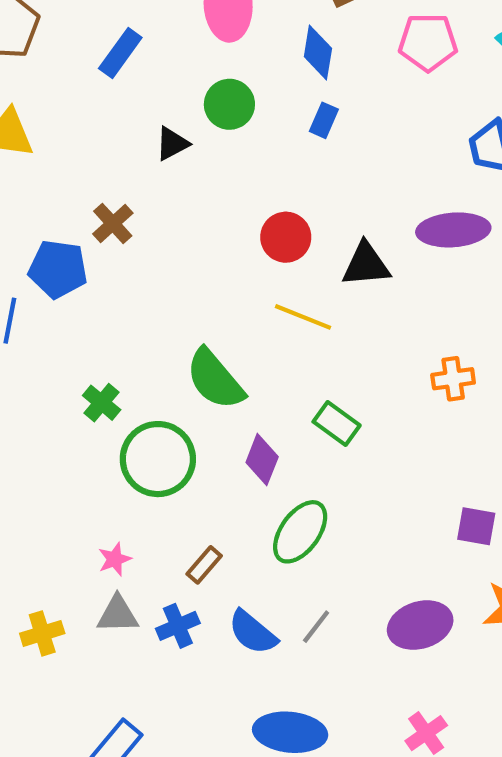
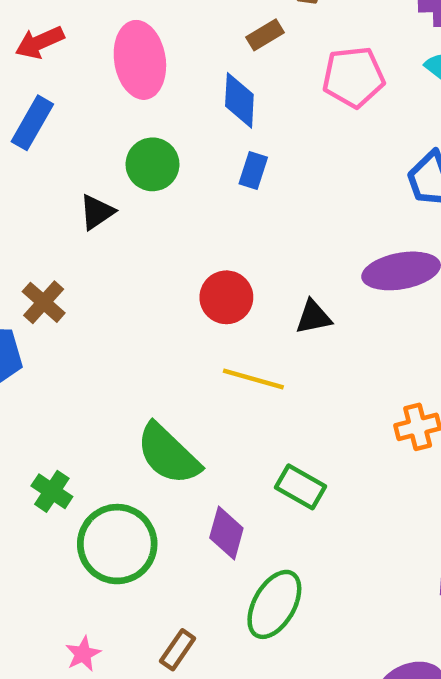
black triangle: (366, 265) -> (313, 317), size x0.7

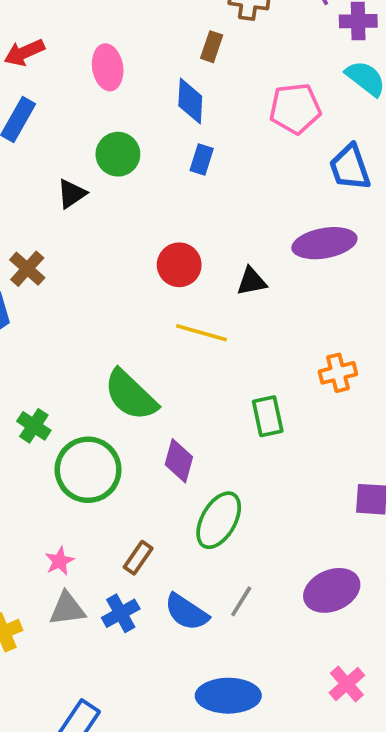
brown rectangle: (265, 35) -> (212, 47), turned -40
pink ellipse: (140, 60) -> (108, 67), size x0.7
pink pentagon: (353, 77) -> (295, 109), moved
green rectangle: (300, 487) -> (268, 416), moved, turned 48

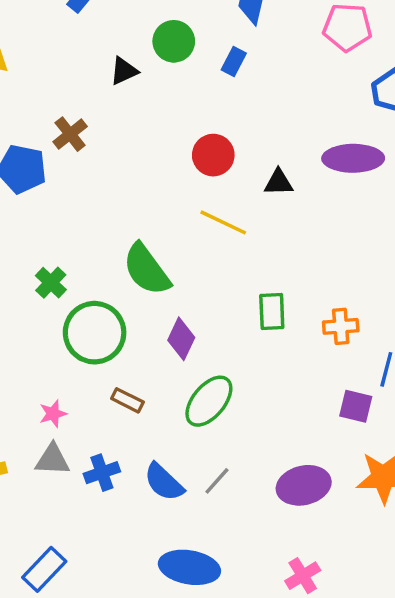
blue rectangle: (202, 159) -> (234, 61), moved
orange cross: (338, 373) -> (341, 326), moved
brown rectangle: (138, 558) -> (127, 400), moved, turned 72

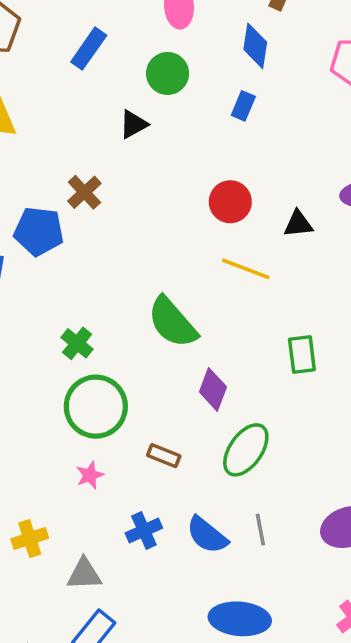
green circle: (174, 41) -> (168, 73), moved
green circle: (95, 333) -> (96, 407), moved
gray triangle: (52, 460) -> (84, 574), moved
gray line: (217, 481) -> (260, 530), turned -48

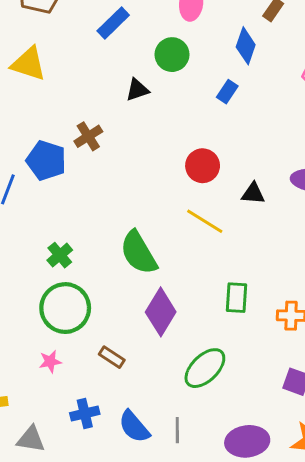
purple diamond: (213, 389) -> (161, 312), size x1.4
green ellipse: (246, 450) -> (205, 368), moved

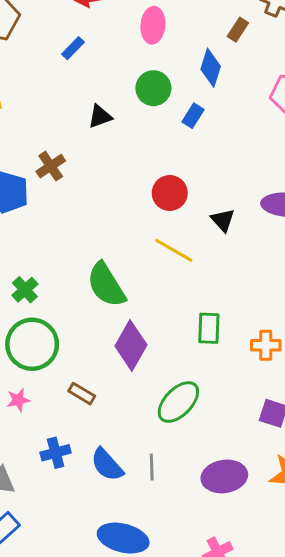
blue rectangle: (113, 23) -> (73, 48), size x0.7
green circle: (172, 55) -> (153, 88), moved
black triangle: (253, 193) -> (223, 220), turned 45

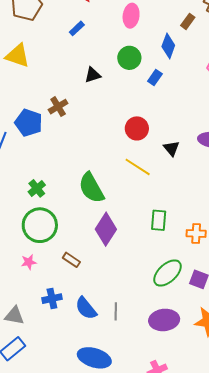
green ellipse: (178, 402) -> (168, 273), moved

